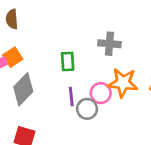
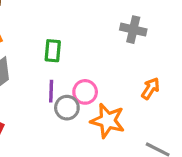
gray cross: (109, 44) -> (133, 30), moved
orange star: (123, 83) -> (108, 121), moved

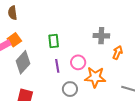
gray cross: (133, 30) -> (101, 36), moved
gray circle: (67, 108) -> (70, 89), moved

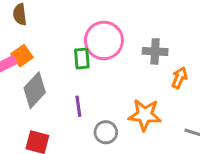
pink circle: (78, 62) -> (104, 40), moved, size x1.6
purple line: (57, 66) -> (78, 106), moved

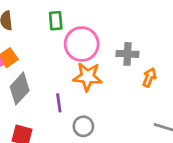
green rectangle: (82, 58) -> (56, 21), moved
orange star: (145, 115) -> (88, 77), moved

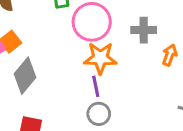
purple line: (59, 103) -> (96, 86), moved

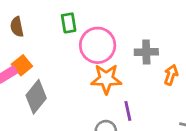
purple line: (96, 86) -> (128, 111), moved

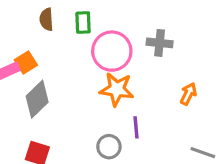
brown semicircle: (17, 27) -> (46, 19), moved
gray cross: (146, 52) -> (160, 43), moved

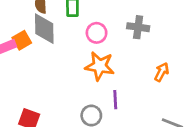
pink circle: (112, 51) -> (97, 33), size x0.6
gray diamond: (37, 99) -> (44, 29), moved, turned -48

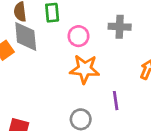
purple line: (115, 100) -> (116, 101), moved

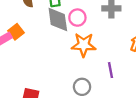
gray diamond: (26, 36) -> (58, 20), moved

